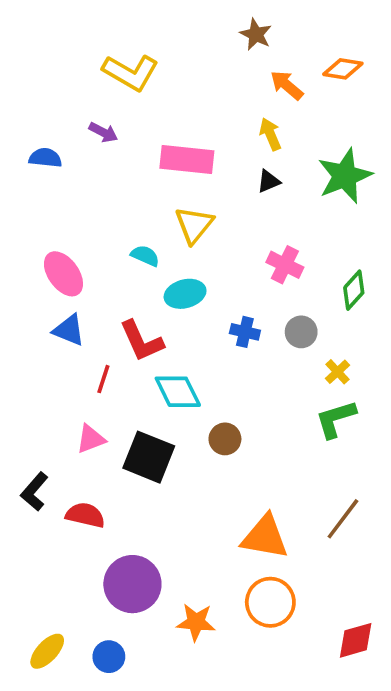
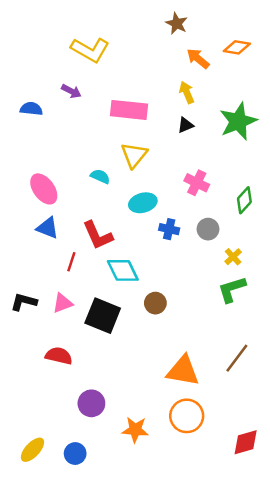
cyan ellipse: (185, 294) -> (143, 203), moved
black L-shape: (34, 492) -> (24, 302), moved, turned 64
purple circle: (132, 584) -> (91, 403), size x0.7

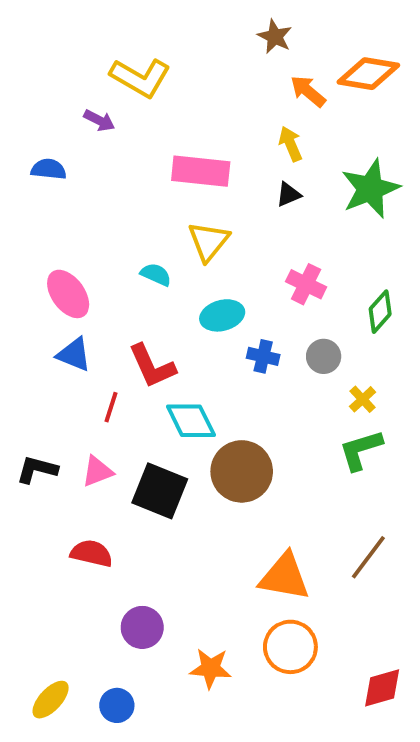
orange diamond: (237, 47) -> (368, 74), size x1.4
purple arrow: (71, 91) -> (99, 120), moved
brown circle: (155, 303) -> (242, 471), size x1.8

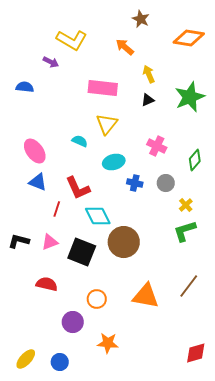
orange arrow: (308, 91) -> (125, 47), moved
orange circle: (290, 647) -> (97, 299), moved, size x0.7

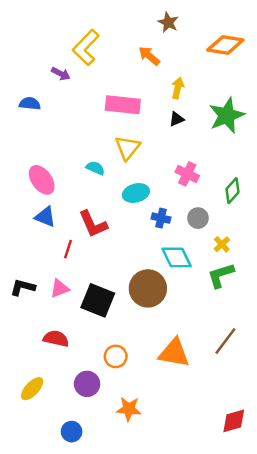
yellow L-shape: (72, 40) -> (86, 47), turned 104
yellow arrow: (149, 74) -> (178, 88), turned 36
cyan diamond: (98, 216) -> (177, 257), moved
yellow ellipse: (26, 359) -> (32, 389), moved

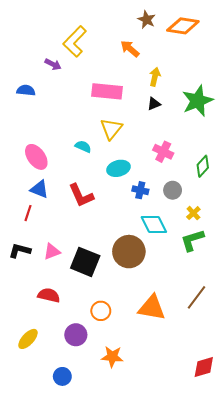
orange diamond: (225, 45) -> (183, 26), moved
red line: (68, 249) -> (28, 213), moved

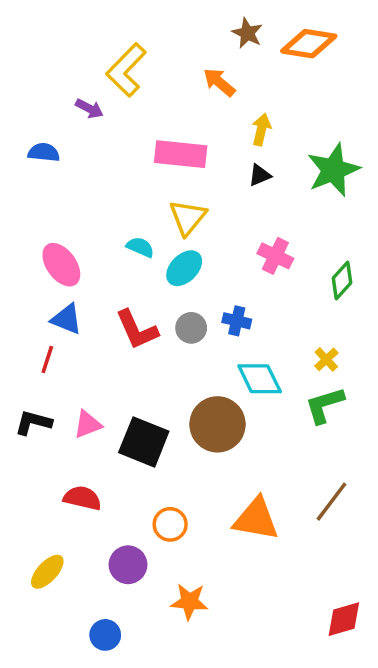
cyan ellipse: (118, 168) -> (184, 268), moved, turned -30
gray circle: (173, 190) -> (191, 328), moved

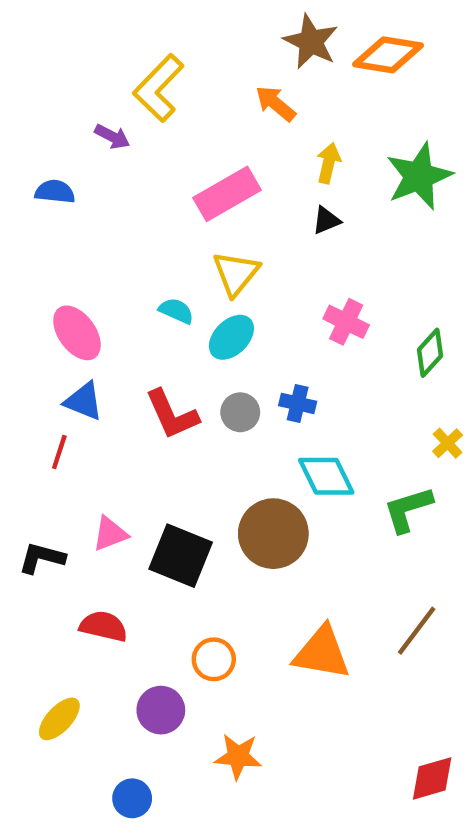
brown star: (247, 33) -> (311, 42), size x1.4
pink rectangle: (181, 154) -> (227, 194), turned -36
green star: (333, 170) -> (419, 176), moved
yellow cross: (326, 359) -> (448, 443), moved
black L-shape: (33, 423) -> (42, 558), moved

